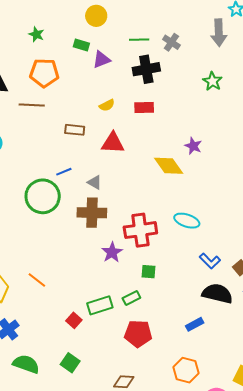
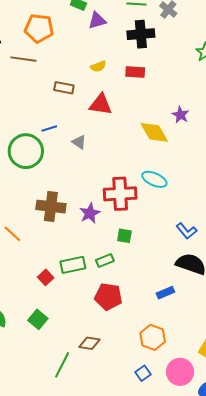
brown cross: (92, 213) -> (51, 207), moved
cyan ellipse: (187, 221) -> (154, 179), moved

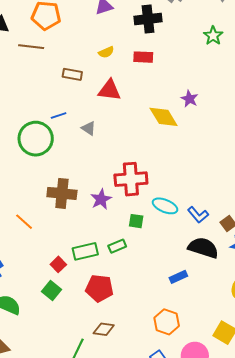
cyan ellipse: (154, 179) -> (165, 206), moved
red pentagon: (108, 297) -> (99, 288), moved
green square: (38, 319) -> (51, 291), moved

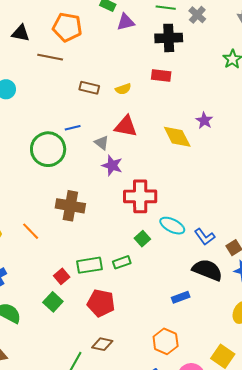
yellow semicircle: (106, 52) -> (123, 89), moved
red triangle: (109, 90) -> (126, 126), moved
purple star: (101, 199) -> (112, 165), moved, turned -30
green square: (136, 221) -> (142, 239), turned 35

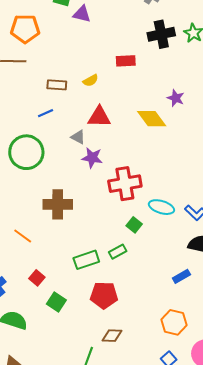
purple triangle: (126, 22) -> (82, 14), turned 36
black cross: (169, 38) -> (161, 34), moved
blue line: (73, 128) -> (46, 113), moved
red square: (62, 276) -> (37, 278), moved

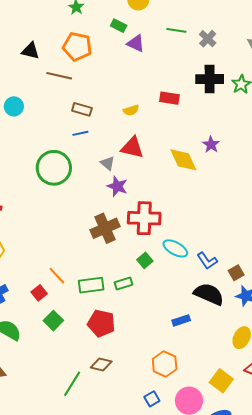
brown rectangle: (57, 85) -> (82, 109), moved
brown cross: (58, 204) -> (105, 228), moved, turned -36
orange line: (23, 236) -> (57, 276), moved

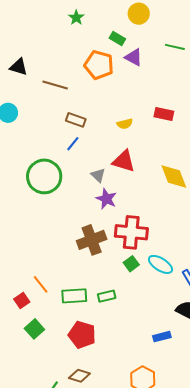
orange pentagon: (77, 47) -> (99, 65), moved
black triangle: (31, 51) -> (19, 67), moved
blue line: (80, 133) -> (73, 144), turned -42
green square: (145, 260) -> (131, 264), moved

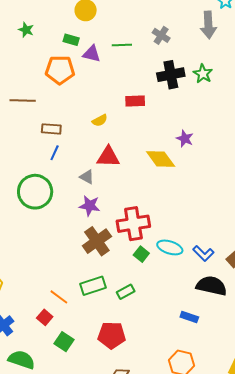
green line: (175, 47) -> (122, 45), moved
purple star: (106, 199) -> (90, 206), moved
green rectangle: (74, 296) -> (93, 286), moved
blue rectangle: (162, 337) -> (189, 317), turned 48

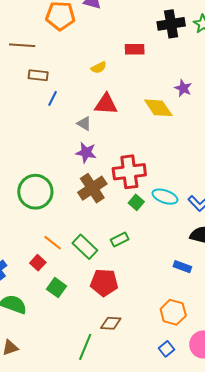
brown rectangle: (51, 129) -> (38, 75), moved
green circle: (35, 192) -> (35, 192), moved
green rectangle: (93, 286) -> (85, 247), moved, turned 60

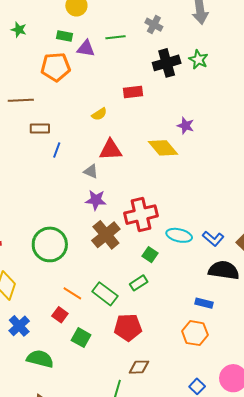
green square: (136, 202) -> (150, 255), moved
orange hexagon: (173, 312) -> (195, 333), moved

